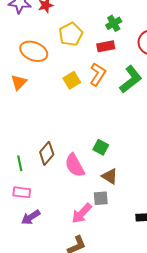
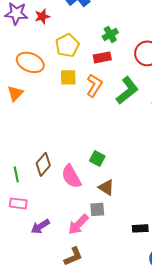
yellow square: (72, 80) -> (68, 77), moved, turned 30
purple arrow: (31, 217) -> (40, 226), moved

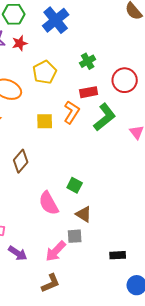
red rectangle: (102, 57) -> (89, 92), moved
yellow square: (68, 77) -> (45, 121), moved
brown diamond: (43, 164) -> (21, 161), moved
purple arrow: (40, 226) -> (18, 253), turned -114

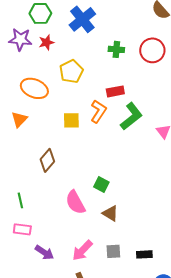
green cross: (88, 61) -> (116, 49), moved, turned 35
red circle: (125, 80) -> (152, 50), moved
gray square: (75, 236) -> (113, 251), moved

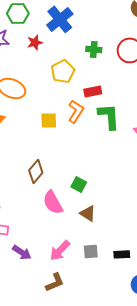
red star: (46, 42) -> (35, 42), moved
yellow pentagon: (71, 71) -> (63, 71), moved
green L-shape: (131, 116) -> (109, 116), turned -56
brown diamond: (47, 160) -> (36, 171), moved

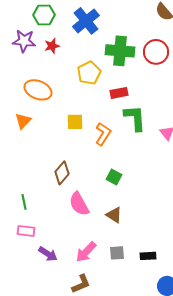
red star: (35, 42) -> (52, 46), moved
green cross: (94, 49) -> (120, 51), size x1.8
orange L-shape: (76, 111) -> (103, 134), moved
green square: (79, 184) -> (114, 177), moved

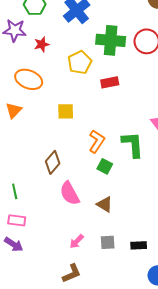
red star: (52, 46) -> (42, 44), moved
green L-shape: (135, 118) -> (133, 144), moved
orange L-shape: (103, 134) -> (97, 141), moved
pink arrow: (86, 252) -> (77, 241), size x0.7
purple arrow: (48, 254) -> (14, 244), moved

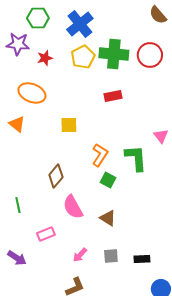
yellow pentagon: (80, 62) -> (83, 57), moved
orange triangle: (14, 110) -> (17, 124), turned -36
pink rectangle: (17, 220) -> (46, 234), moved, turned -30

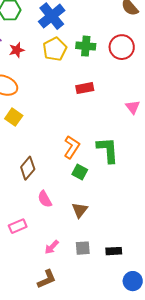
green cross: (114, 54) -> (86, 46), size x0.7
yellow square: (69, 125) -> (14, 117), moved, turned 36
pink triangle: (161, 136) -> (133, 107), moved
pink semicircle: (73, 207) -> (45, 199), size x0.7
brown triangle: (108, 218) -> (80, 210), turned 36

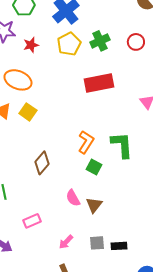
green cross: (86, 46) -> (100, 41), turned -30
red circle: (122, 47) -> (136, 42), size x0.7
red rectangle: (85, 88) -> (99, 83), size x1.6
pink semicircle: (45, 199) -> (73, 198), moved
black rectangle: (114, 251) -> (119, 246), moved

